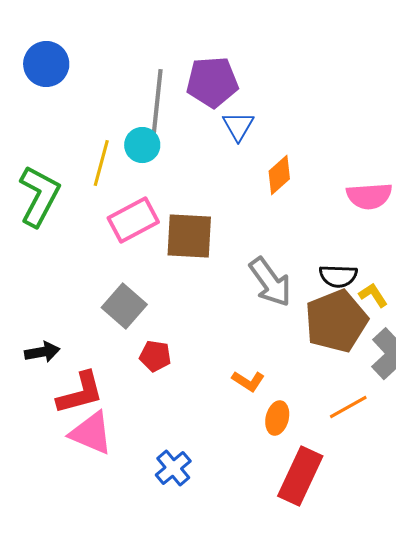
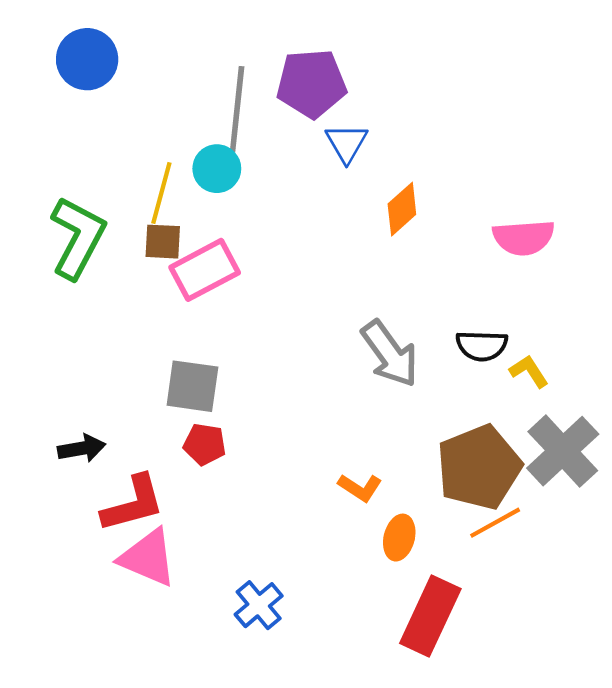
brown square: (189, 236) -> (163, 242), moved, size x0.6
gray square: (124, 306) -> (192, 386), turned -33
brown pentagon: (336, 321) -> (479, 467), moved
red pentagon: (155, 356) -> (205, 444), moved

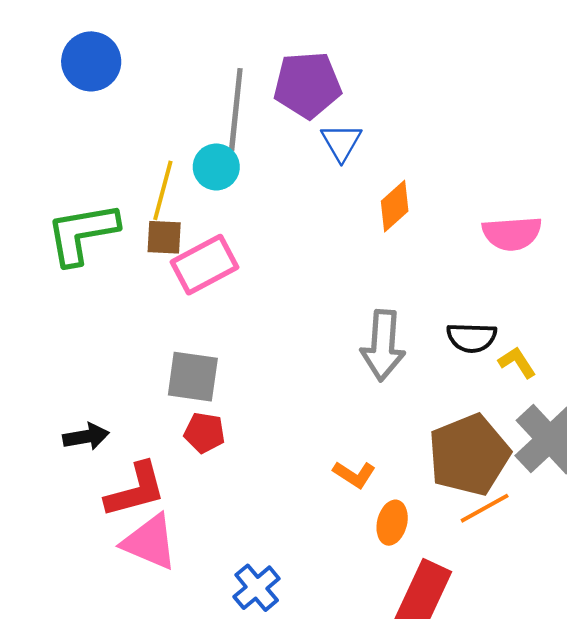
green L-shape: (78, 238) -> (82, 233), turned -128
gray arrow: (390, 354) -> (383, 345), turned 40

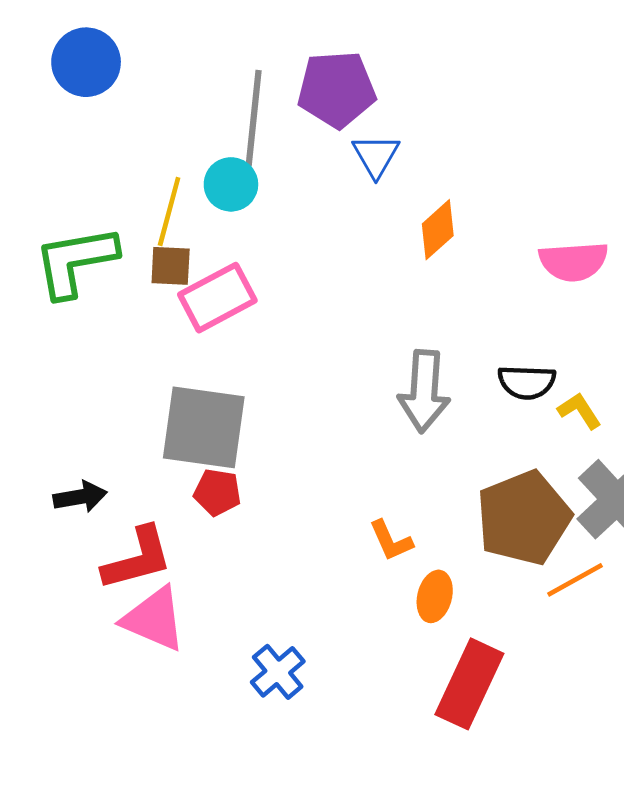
gray square: (193, 377) -> (204, 427), size x1.4
orange L-shape: (354, 474) -> (391, 541), turned 33
orange line: (485, 508) -> (575, 580), moved

